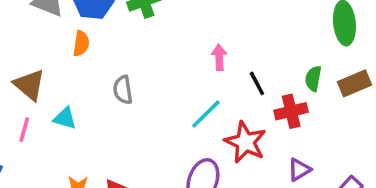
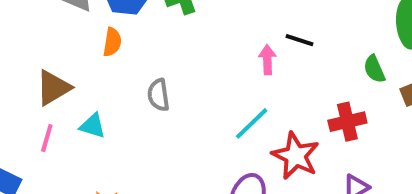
green semicircle: (313, 79) -> (374, 69), moved, turned -35
black line: (257, 83) -> (300, 40), moved, turned -45
brown triangle: (29, 85) -> (53, 88), turned 48

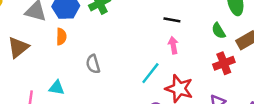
pink arrow: (267, 60) -> (173, 45), moved
brown triangle: (53, 88) -> (18, 47), moved
red cross: (347, 122) -> (224, 63), moved

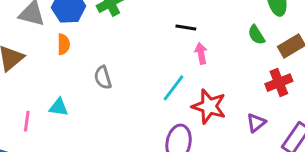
black line: (172, 20) -> (186, 27), moved
red cross: (224, 63) -> (279, 83), moved

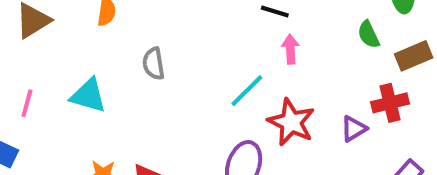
cyan triangle: (59, 107) -> (88, 95), size x1.4
pink line: (27, 121) -> (27, 103), moved
purple triangle: (256, 123) -> (354, 129), moved

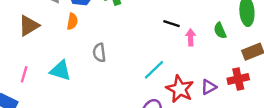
green semicircle: (369, 34) -> (220, 31), moved
pink arrow: (290, 49) -> (191, 37), moved
purple triangle: (354, 129) -> (209, 87), moved

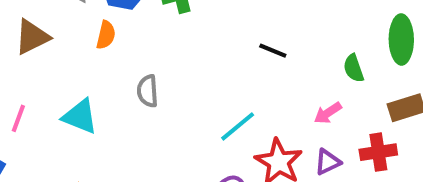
pink arrow: (191, 37) -> (328, 113), moved, turned -126

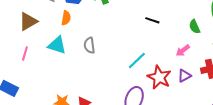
cyan triangle: (80, 116) -> (57, 45), moved
pink line: (18, 118) -> (25, 54), moved

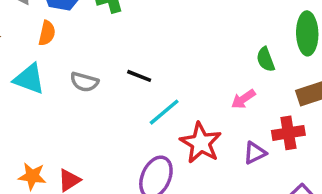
black line: (152, 20) -> (139, 76), moved
gray semicircle: (89, 45) -> (84, 82), turned -70
purple triangle: (184, 76) -> (255, 153), moved

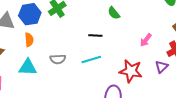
green semicircle: (266, 59) -> (114, 13), moved
black line: (139, 76) -> (95, 35), moved
cyan line: (164, 112) -> (91, 59), moved, turned 42

